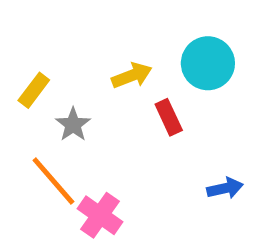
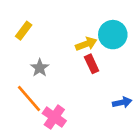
yellow arrow: (132, 76) -> (86, 44), moved
yellow rectangle: (34, 90) -> (24, 31), moved

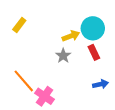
red rectangle: (92, 64) -> (94, 52), moved
gray star: (40, 68) -> (63, 56), moved

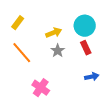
yellow arrow: (71, 36) -> (54, 33), moved
orange line: (24, 81) -> (22, 53), moved

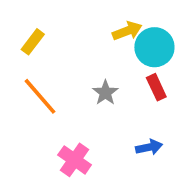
yellow arrow: (54, 33) -> (127, 31), moved
blue arrow: (92, 77) -> (149, 147), moved

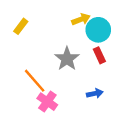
gray star: (105, 93) -> (67, 59), size x1.5
orange line: (40, 96) -> (35, 81), moved

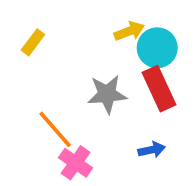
red rectangle: (99, 55) -> (159, 89), size x1.6
gray star: (67, 59) -> (107, 94), turned 30

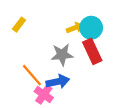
yellow arrow: (129, 31) -> (75, 28), moved
blue arrow: (152, 150) -> (58, 82), moved, size x1.5

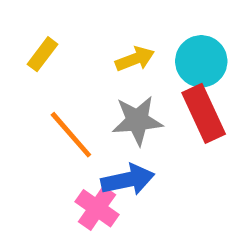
yellow arrow: (75, 28) -> (135, 59), moved
orange line: (32, 75) -> (71, 135), moved

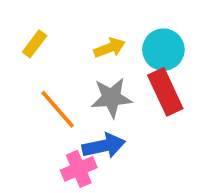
pink cross: (97, 208) -> (79, 169), turned 32

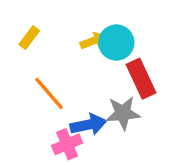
cyan circle: (163, 50) -> (116, 43), moved
gray star: (111, 98) -> (123, 113), moved

